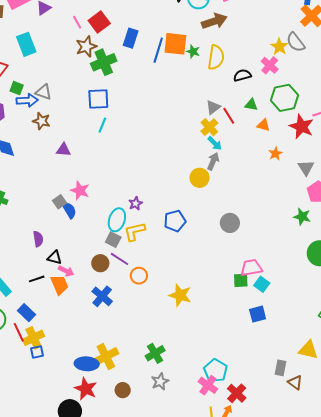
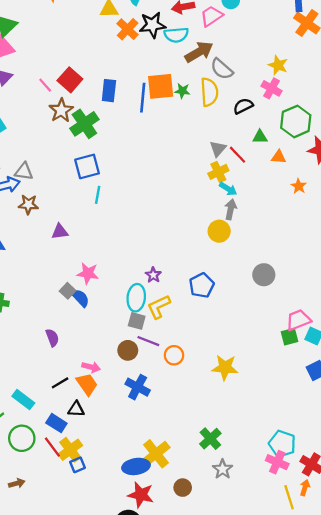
gray semicircle: (296, 42) -> (222, 69), moved
yellow cross: (209, 127) -> (218, 172), turned 30
black triangle: (54, 258) -> (76, 409), moved

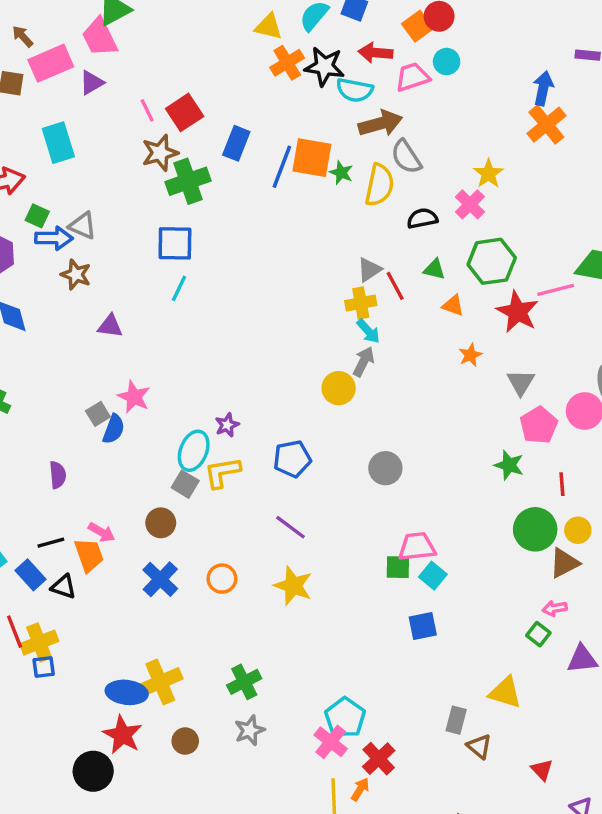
blue semicircle: (80, 298) -> (114, 429), turned 48
purple line: (148, 341) -> (290, 527), moved
orange circle: (174, 355) -> (222, 579), moved
blue rectangle: (56, 423) -> (31, 575), moved

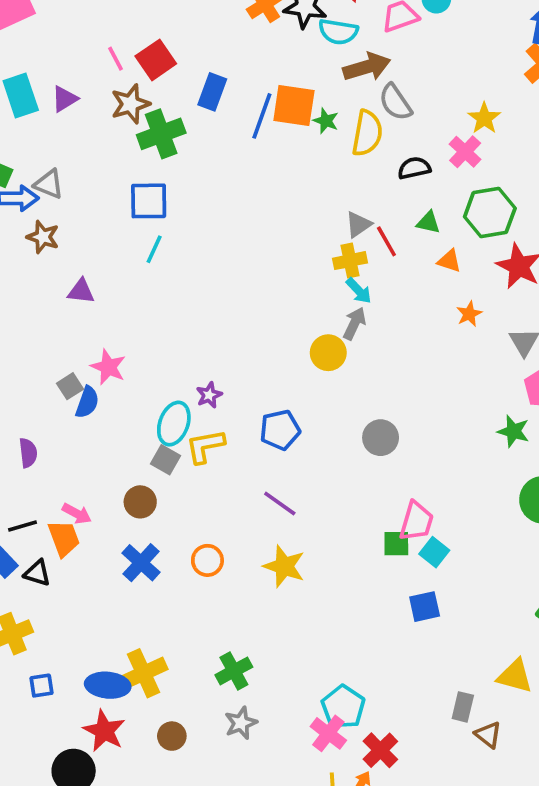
purple triangle: (92, 83) -> (65, 99), moved
pink trapezoid: (417, 547) -> (416, 521), turned 114
blue square: (44, 667) -> (41, 686), moved

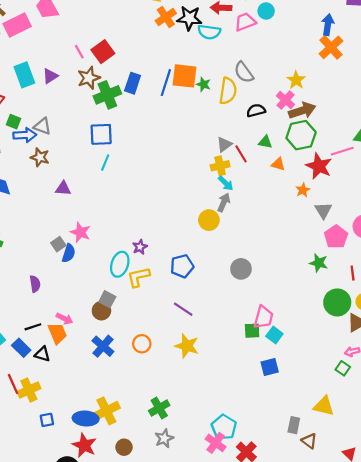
brown arrow: (367, 67) -> (302, 111), moved
blue rectangle: (212, 92) -> (133, 83), moved
orange star: (469, 314) -> (303, 190), moved
gray square: (166, 460) -> (107, 299), moved

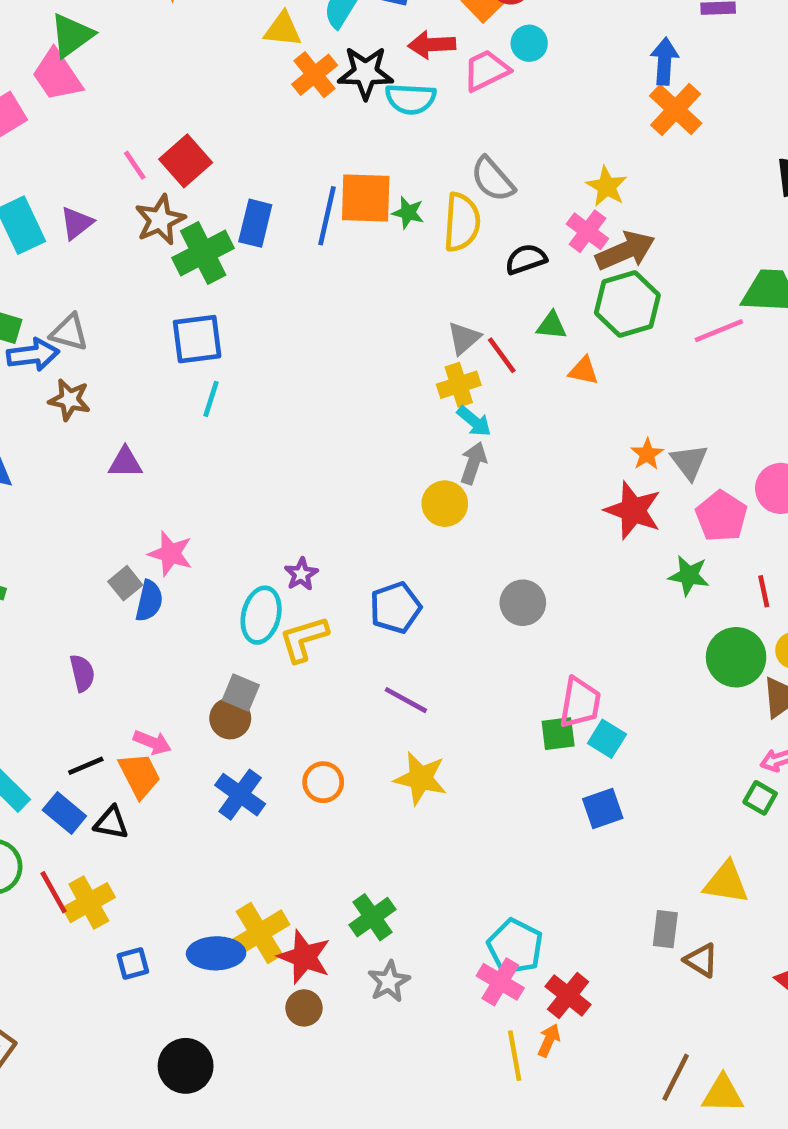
red star: (319, 166) -> (633, 510), moved
orange star: (303, 190) -> (647, 454), moved
red star: (84, 445) -> (304, 957), moved

